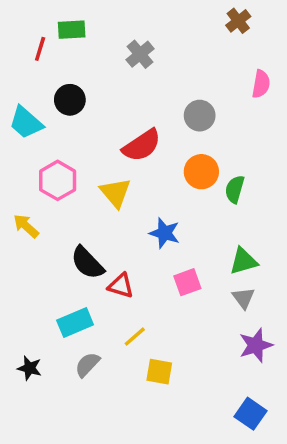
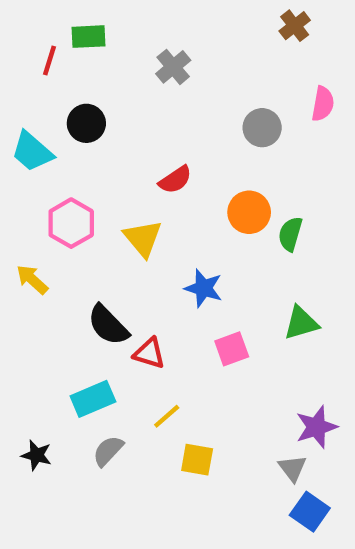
gray circle: (200, 116) -> (262, 128), moved
red semicircle: (142, 145) -> (175, 180), size x0.7
gray triangle: (243, 298) -> (292, 468), moved

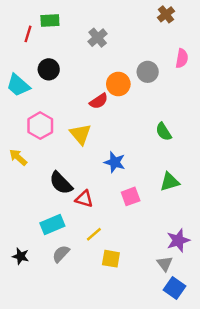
orange circle: (249, 212) -> (118, 84), moved
green semicircle: (290, 234) -> (164, 132), turned -48

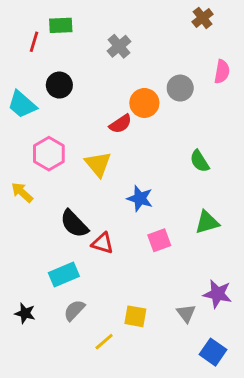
yellow line: (94, 234) -> (104, 342), moved
purple star: (178, 240) -> (217, 294), turned 30
gray triangle: (165, 264) -> (186, 313), moved

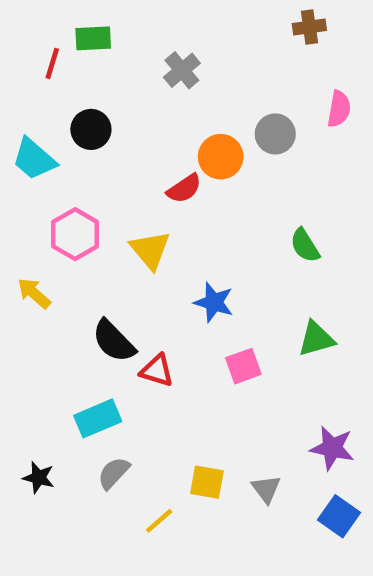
brown cross: (203, 18) -> (309, 27), turned 30
gray triangle: (186, 313) -> (266, 489), moved
blue square: (213, 352) -> (339, 516), moved

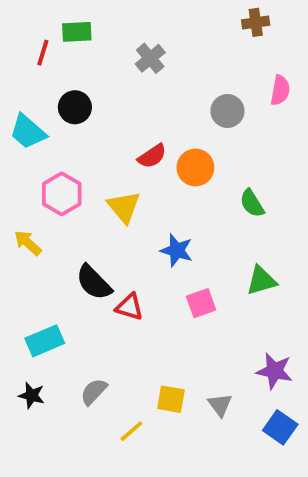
orange circle: (221, 157) -> (195, 168), moved
cyan rectangle: (98, 418) -> (45, 341), moved

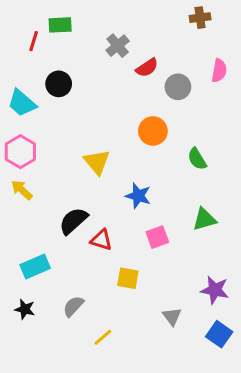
red semicircle: (152, 156) -> (147, 68), moved
pink hexagon: (62, 194) -> (20, 152), moved
black semicircle: (94, 282) -> (73, 221), turned 92
yellow square: (171, 399) -> (128, 278), moved

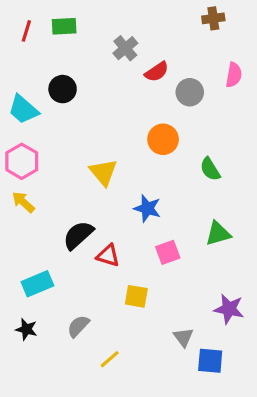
red line: (34, 41) -> (26, 31), moved
blue square: (219, 334) -> (210, 361), moved, turned -30

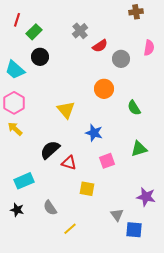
green rectangle: (64, 26) -> (34, 32), moved, turned -42
gray semicircle: (78, 326) -> (50, 208), turned -77

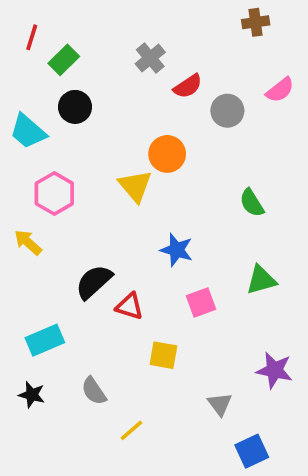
pink semicircle: (149, 48) -> (280, 90), turned 42
orange circle: (104, 89) -> (167, 154), moved
pink hexagon: (14, 103) -> (54, 193), moved
yellow triangle: (66, 110) -> (135, 186), moved
blue square: (134, 230) -> (252, 451), moved, turned -30

